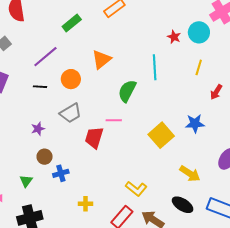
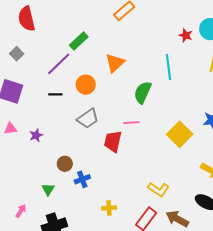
green rectangle: (72, 23) -> (79, 41), moved
purple star: (38, 129) -> (36, 135), moved

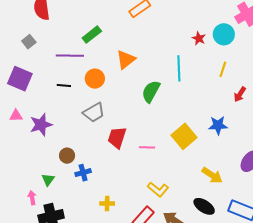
purple line: (59, 64) -> (70, 56), turned 40
pink line: (131, 123) -> (147, 147), moved
purple star: (36, 135) -> (41, 125), size x1.6
pink arrow: (21, 211) -> (32, 198), moved, turned -48

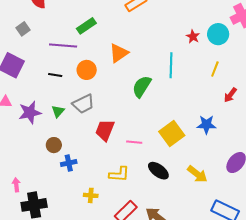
green triangle: (48, 180) -> (58, 111), moved
yellow L-shape: (158, 189) -> (119, 174), moved, turned -40
black ellipse: (204, 206) -> (158, 171), moved

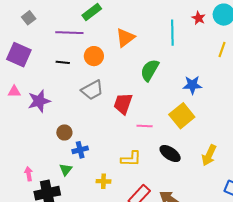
cyan line: (171, 65) -> (172, 33), moved
green triangle: (58, 111) -> (66, 170), moved
blue star: (206, 125) -> (192, 85), moved
red trapezoid: (105, 130) -> (123, 104), moved
yellow arrow: (197, 174) -> (209, 155), turned 80

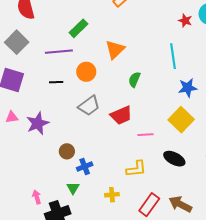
gray square: (29, 18) -> (17, 42), size x1.6
cyan line: (172, 33) -> (173, 56), moved
green semicircle: (150, 70) -> (134, 80), moved, size x0.7
red trapezoid: (123, 104) -> (121, 115), turned -125

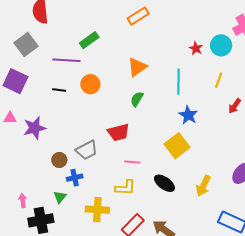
orange triangle: (115, 49) -> (137, 67), moved
blue star: (188, 88) -> (188, 115), turned 30
gray trapezoid: (89, 106) -> (87, 150), moved
pink line: (146, 135) -> (132, 162), moved
yellow cross: (112, 195) -> (97, 210), size x1.6

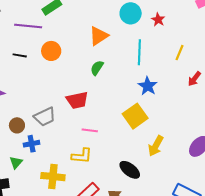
cyan circle: (221, 45) -> (131, 13), moved
black ellipse: (164, 183) -> (130, 170), moved
yellow arrow: (203, 186) -> (156, 146), moved

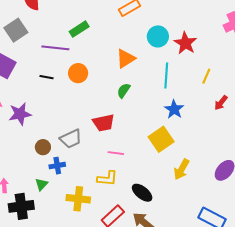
red star: (158, 20) -> (185, 43), size x1.6
black ellipse: (130, 170) -> (142, 193), moved

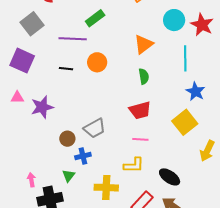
green semicircle: (124, 91) -> (144, 76), turned 140
red trapezoid: (104, 123) -> (140, 110), moved

